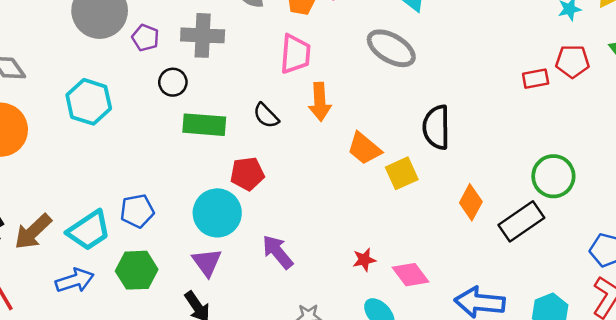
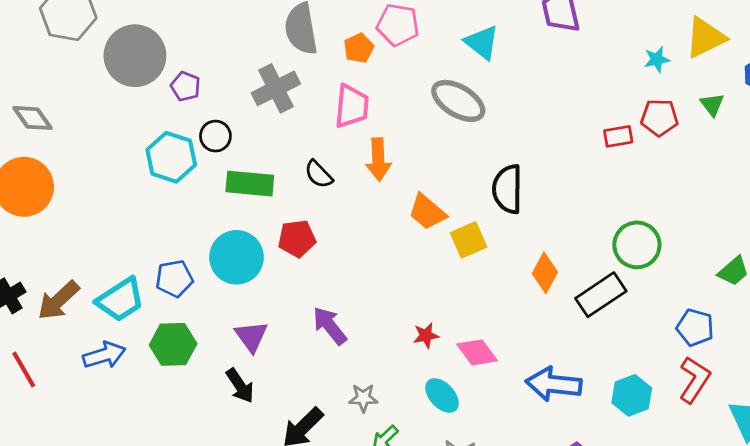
gray cross: (203, 35) -> (276, 88), moved, turned -30
cyan hexagon: (89, 102) -> (171, 157), moved
cyan circle: (217, 213) -> (236, 257), moved

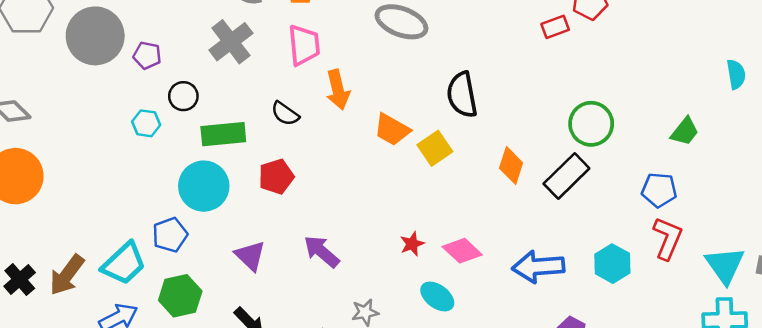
cyan hexagon: (171, 157) -> (146, 123), size x0.6
cyan circle: (236, 257) -> (204, 186), moved
purple triangle: (251, 336) -> (250, 256), moved

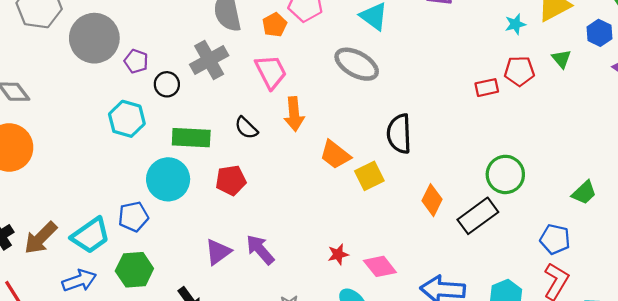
pink trapezoid: (304, 45) -> (271, 72), turned -30
black circle: (183, 96) -> (167, 84), moved
cyan hexagon: (146, 123) -> (127, 119), size x1.5
purple triangle: (250, 256) -> (218, 252), moved, turned 32

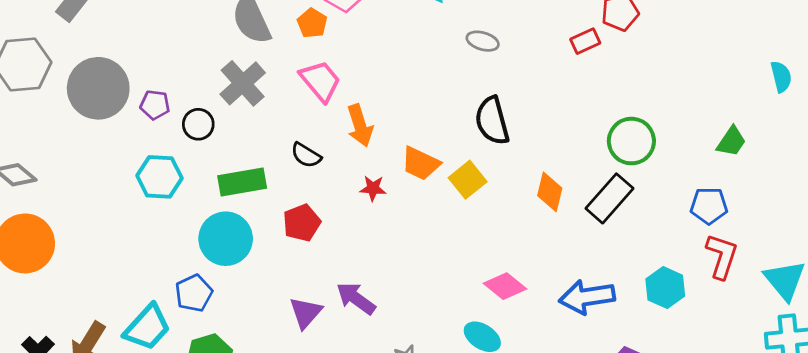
gray ellipse: (357, 64) -> (483, 41), moved, size x0.6
red star: (338, 254) -> (373, 188), moved, turned 30

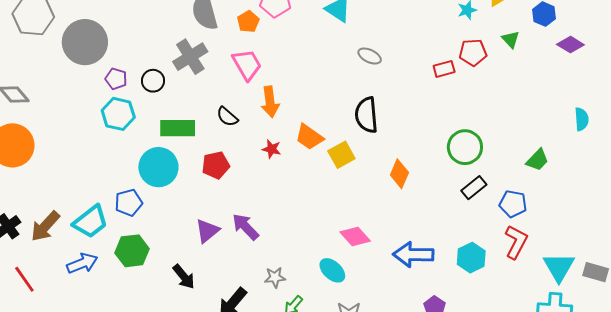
purple pentagon: (155, 105) -> (116, 79), moved
black rectangle: (609, 198) -> (474, 188), moved, size x0.7

